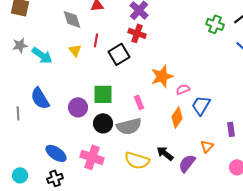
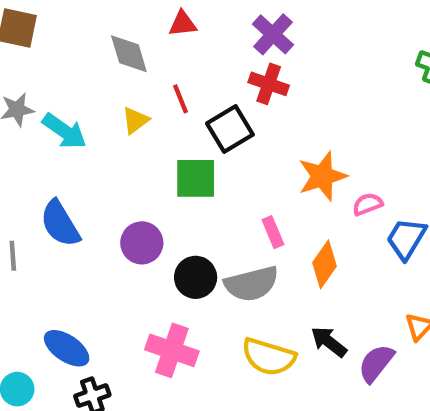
red line: (96, 40) -> (181, 99), turned -32
yellow triangle: (75, 50) -> (135, 120), turned 32
green square: (103, 94) -> (196, 178), moved
orange diamond: (177, 117) -> (325, 264), moved
blue ellipse: (56, 153) -> (67, 348), moved

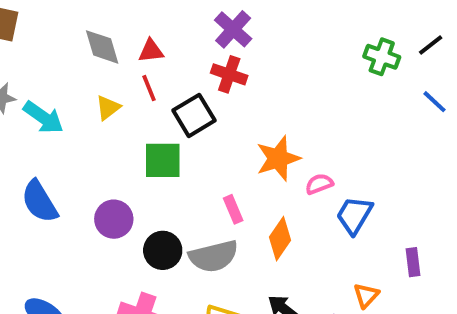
red triangle: (183, 24) -> (151, 51), moved

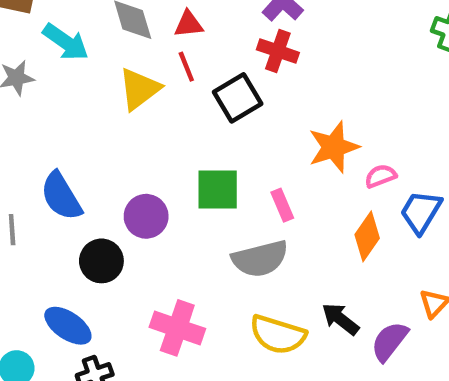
yellow triangle: (108, 108) -> (139, 89), size x1.5
cyan arrow: (43, 117) -> (66, 42), moved
green square: (163, 160) -> (218, 189), moved
orange diamond: (280, 239) -> (367, 236), moved
black circle: (163, 250) -> (101, 261), moved

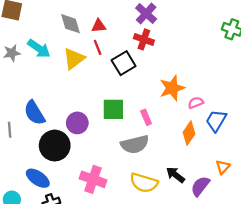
cyan arrow: (66, 42) -> (39, 48), moved
black circle: (101, 261) -> (55, 146), size x1.4

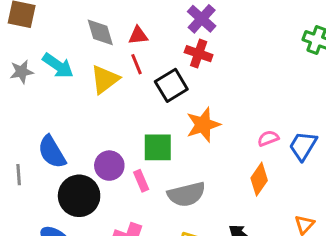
orange star: (172, 88) -> (203, 125), moved
pink rectangle: (146, 117) -> (141, 181), moved
blue trapezoid: (216, 121) -> (303, 146), moved

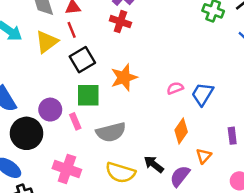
black square: (171, 85) -> (82, 60), moved
orange diamond: (259, 179) -> (181, 131), moved

